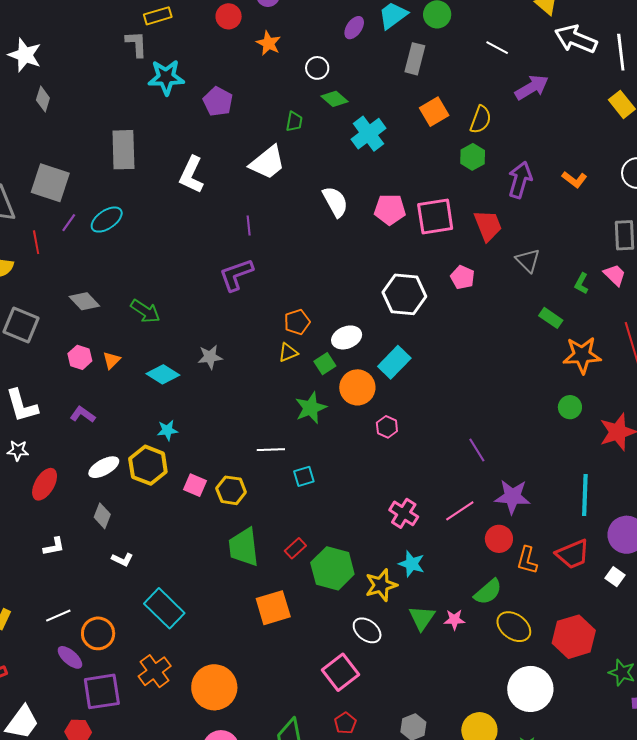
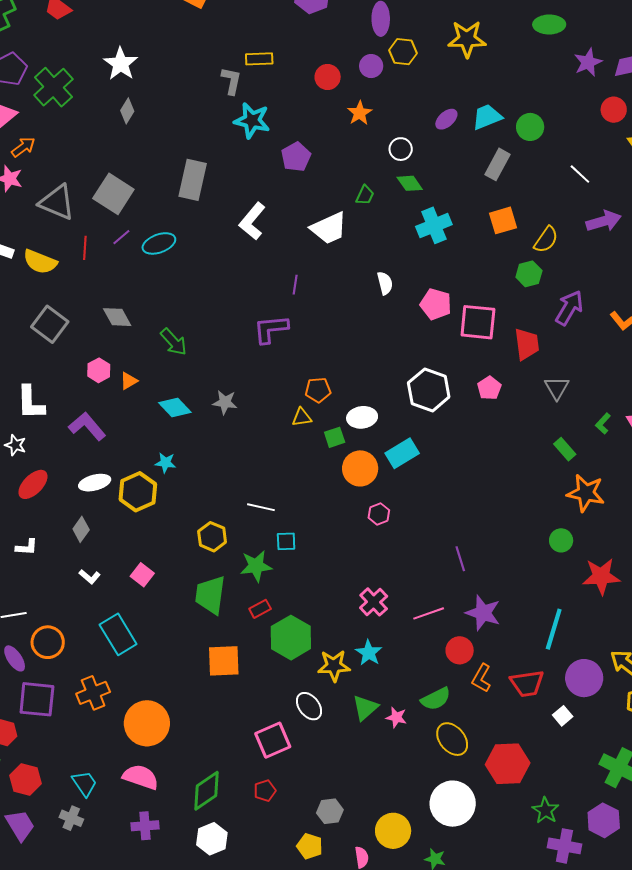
white semicircle: (335, 202) -> (385, 283), size x0.7
green star: (311, 408) -> (256, 566), moved
purple L-shape: (83, 415) -> (87, 426), size x1.5
pink square: (195, 485) -> (142, 575), moved

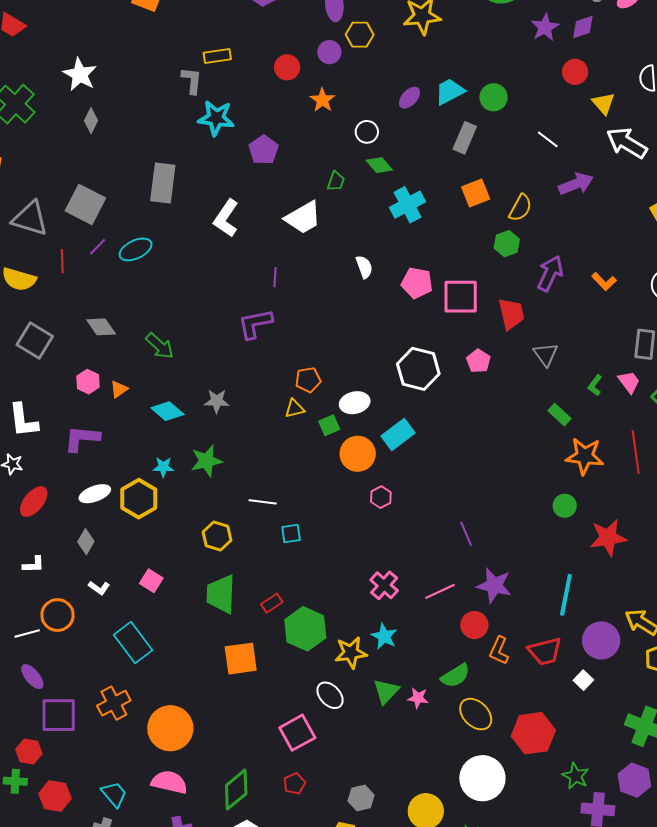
purple L-shape: (87, 426) -> (82, 438), turned -39
green star: (256, 566) -> (206, 461), moved
orange circle: (48, 642) -> (58, 615), moved

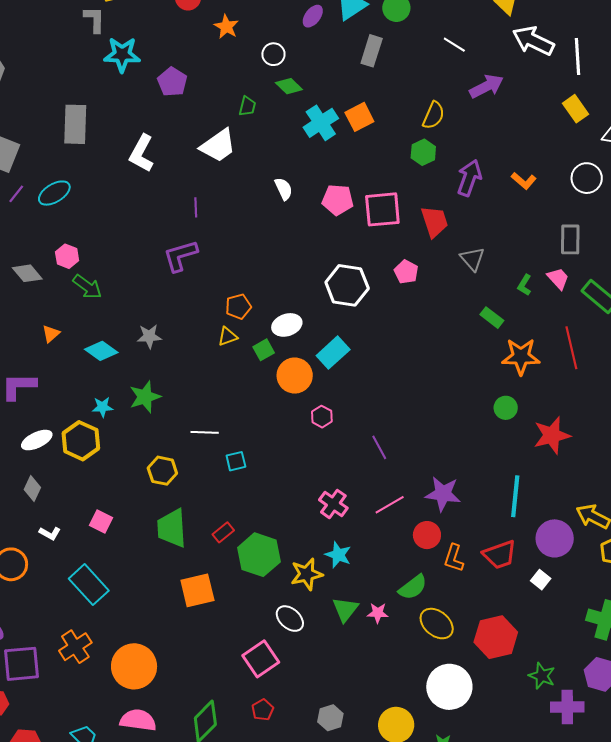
orange square: (476, 193) -> (359, 117), moved
pink hexagon: (88, 382) -> (67, 256), moved
purple line: (466, 534) -> (379, 447), moved

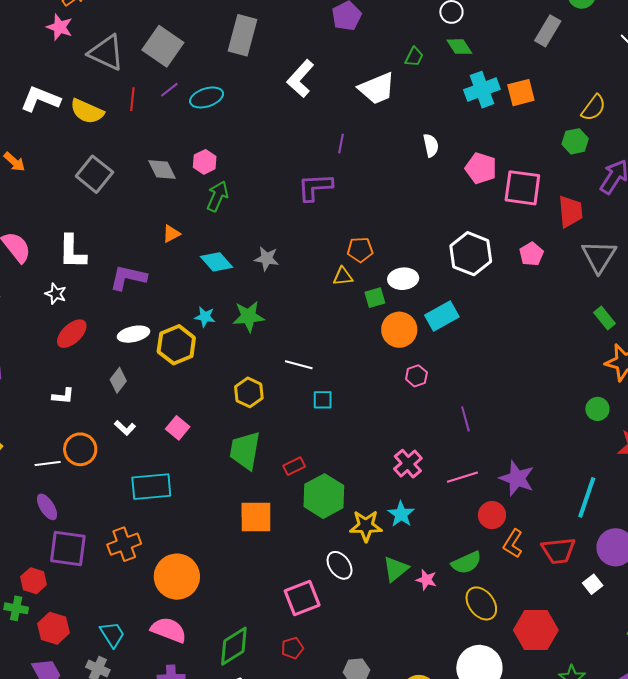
gray triangle: (472, 259) -> (599, 256), size x1.4
green arrow: (87, 287) -> (218, 196), turned -116
cyan rectangle: (89, 585) -> (151, 487), turned -66

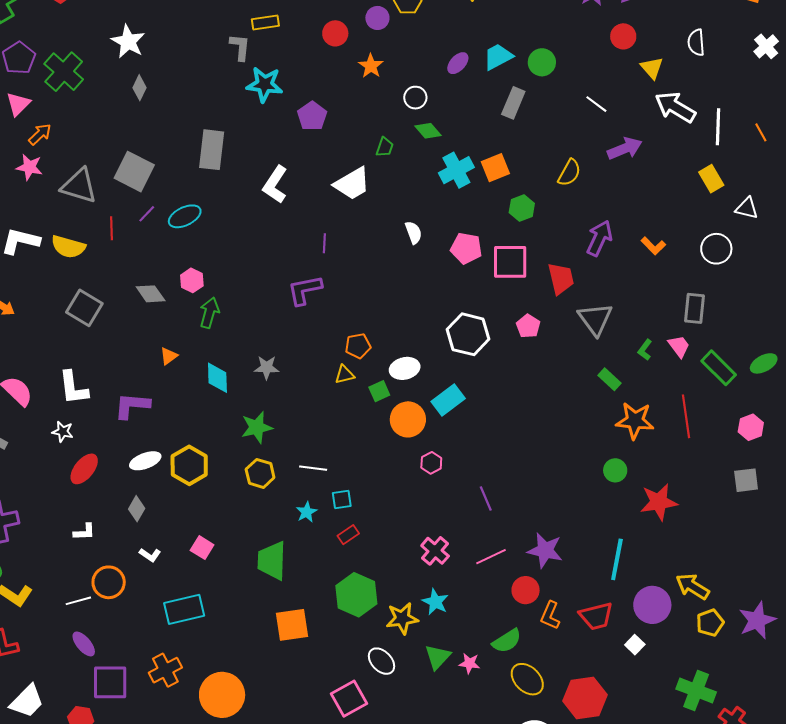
green hexagon: (575, 141) -> (522, 208), moved
cyan diamond: (216, 262) -> (217, 378), turned 48
cyan star: (205, 317) -> (307, 512), moved, turned -30
yellow hexagon: (249, 392) -> (260, 473), moved
red rectangle: (294, 466) -> (348, 535), moved

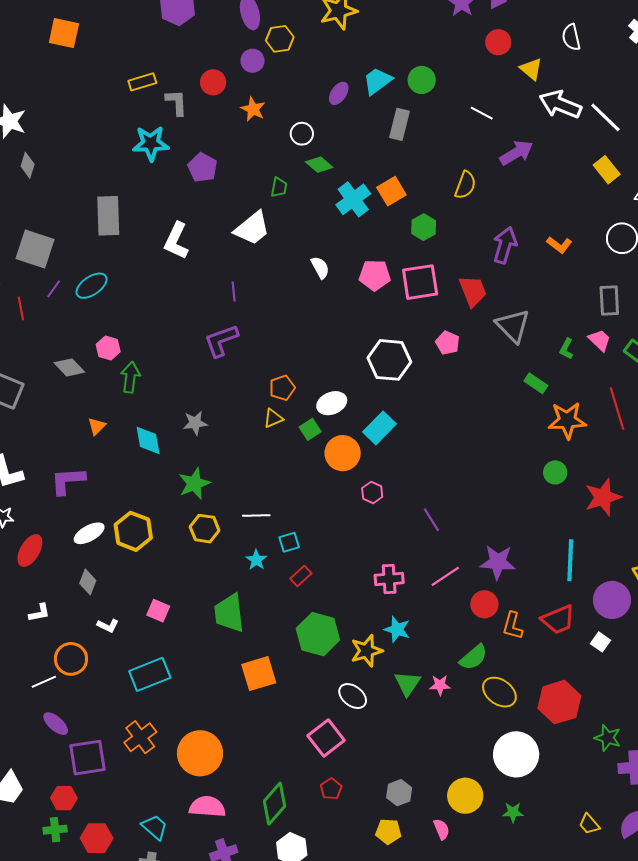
gray L-shape: (240, 47) -> (176, 102), moved
white line: (718, 127) -> (605, 117), turned -39
pink cross: (435, 551) -> (389, 579), turned -36

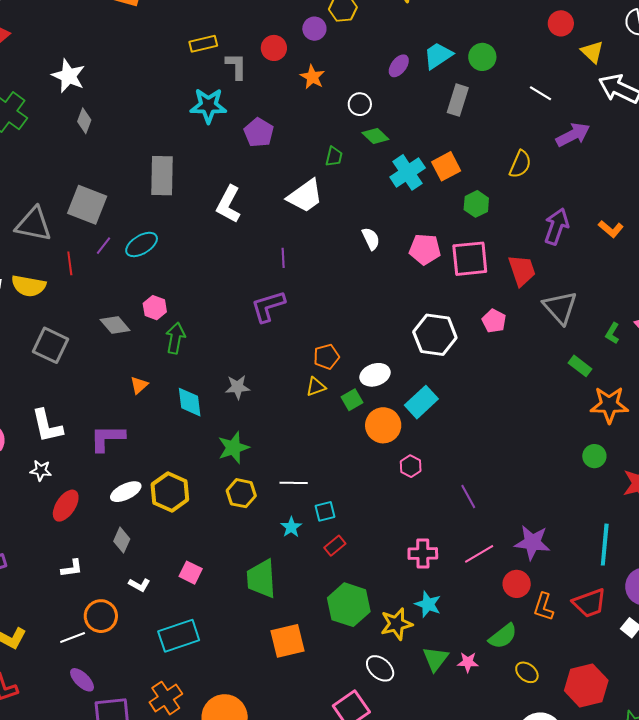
yellow ellipse: (499, 692) -> (527, 672), size x0.7

